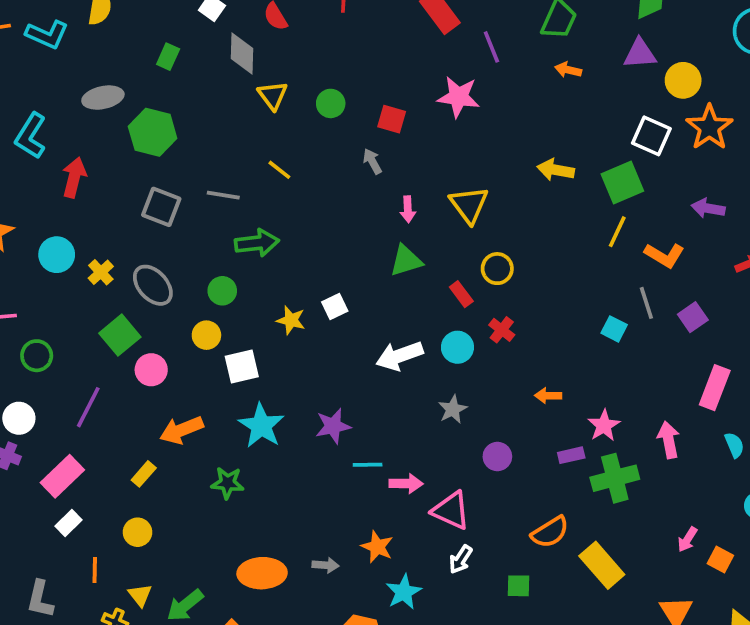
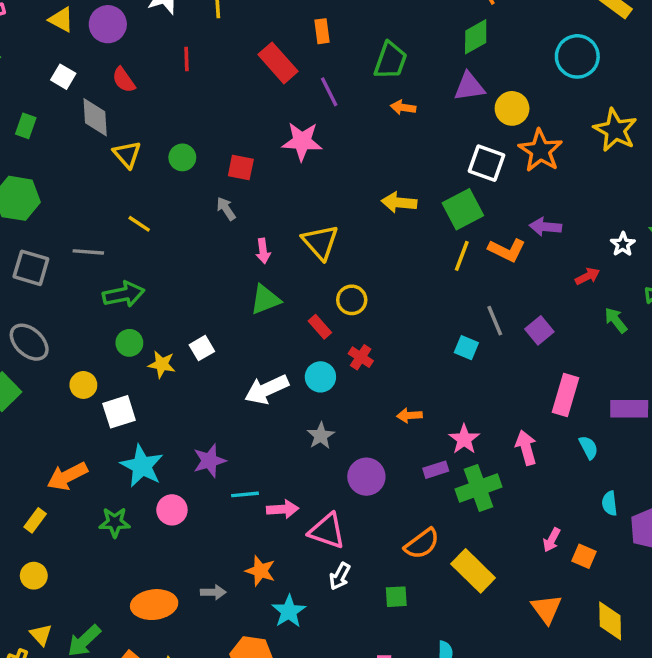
orange L-shape: (664, 255) -> (507, 250), moved
green circle: (222, 291) -> (129, 343), moved
pink circle: (151, 370) -> (172, 510), moved
purple circle: (497, 456) -> (366, 477), size x1.4

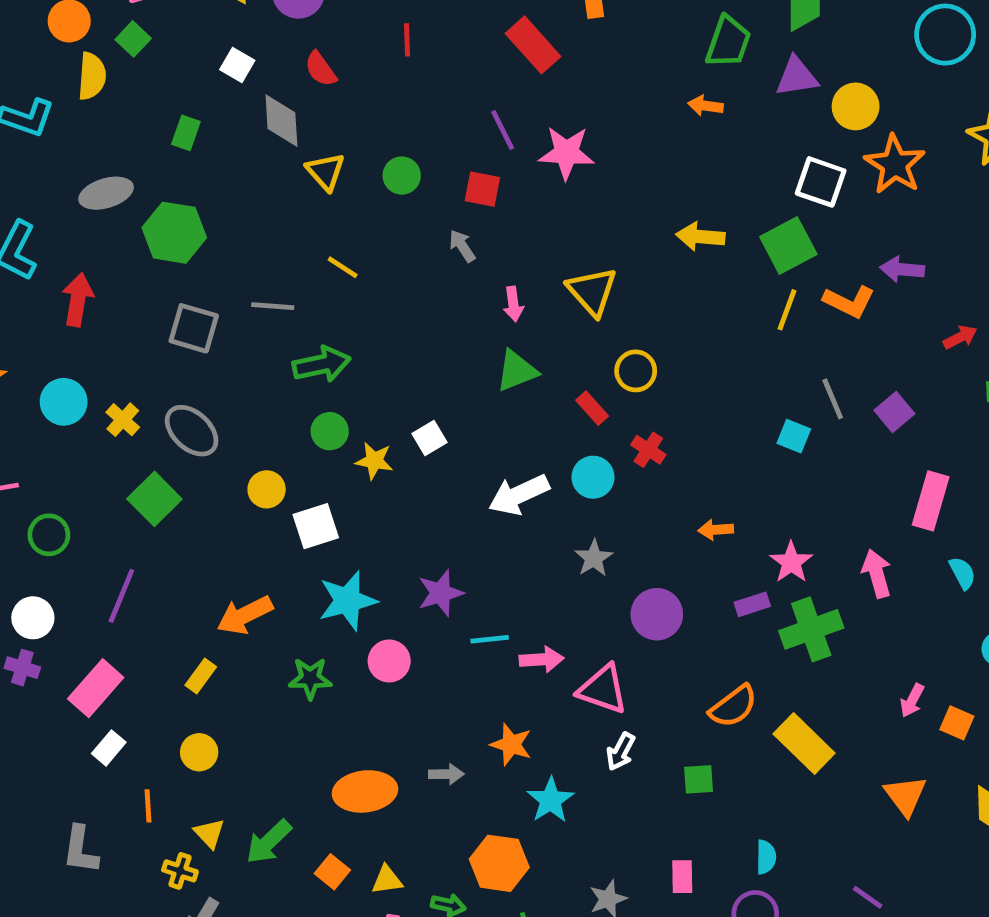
green trapezoid: (390, 61) -> (728, 42), moved
purple line: (329, 92) -> (503, 130), moved
cyan star: (142, 466) -> (348, 601), turned 30

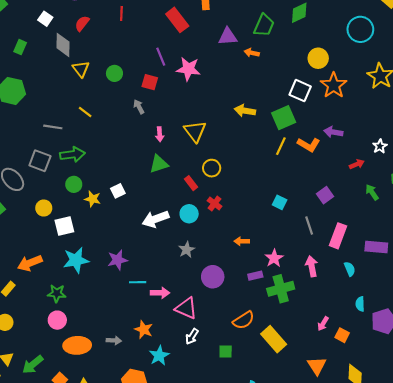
red semicircle: (321, 69) -> (82, 23), turned 70
purple triangle: (797, 77) -> (228, 37), moved
gray square: (194, 328) -> (40, 161), moved
gray line: (833, 399) -> (309, 226), moved
pink circle: (389, 661) -> (57, 320), moved

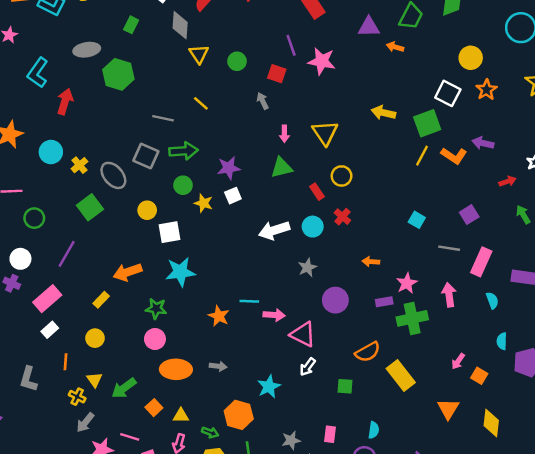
orange star: (334, 85) -> (486, 90), size x0.7
gray line: (309, 226) -> (449, 248), turned -66
purple star: (117, 260) -> (229, 168), moved
orange star: (144, 330) -> (219, 316), moved

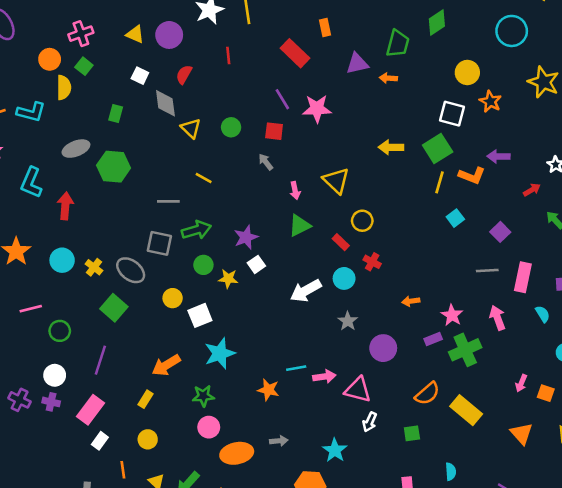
cyan square: (417, 220) -> (455, 218), moved, turned 35

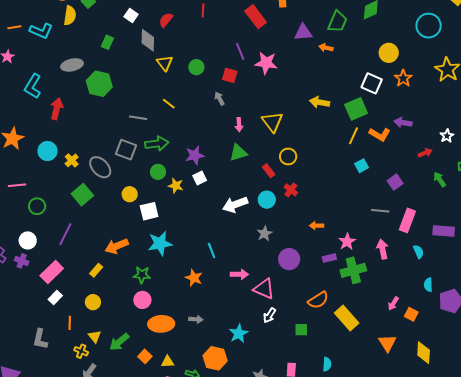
cyan line: (296, 368) -> (212, 250), moved, turned 70

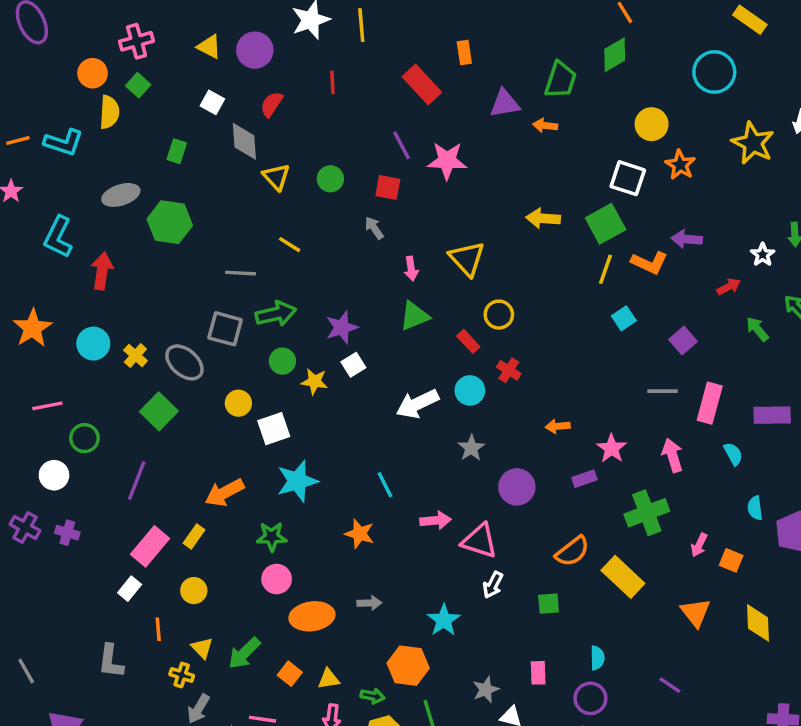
white circle: (28, 240) -> (54, 475), moved
green cross: (353, 270) -> (647, 513), moved
pink rectangle: (52, 272) -> (150, 546), moved

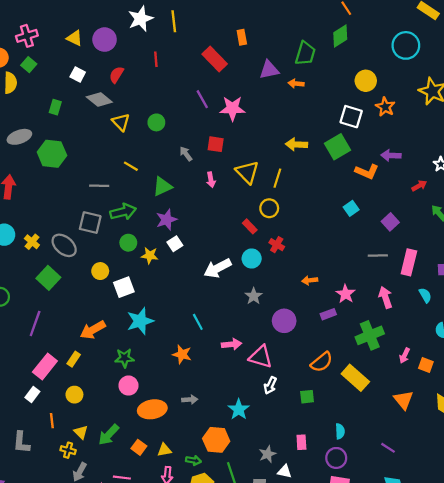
gray diamond: (244, 141) -> (99, 99), turned -45
red square: (388, 187) -> (216, 144), moved
yellow line: (605, 269) -> (277, 178), moved
green triangle: (414, 316) -> (162, 186), moved

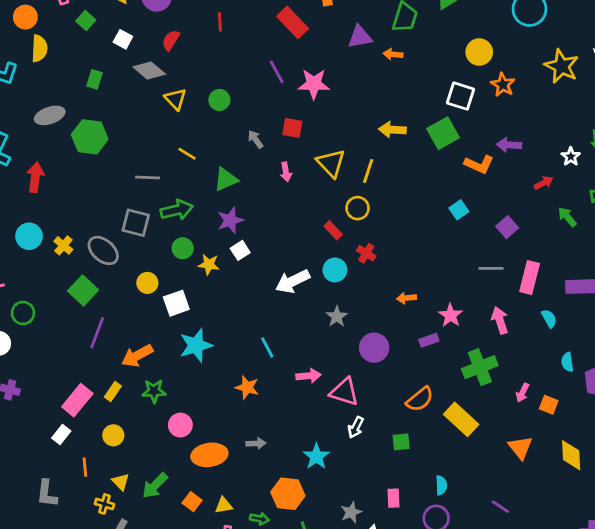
green square: (29, 65) -> (86, 21), moved
purple line: (35, 324) -> (97, 333), moved
green star: (124, 358) -> (154, 391), moved

